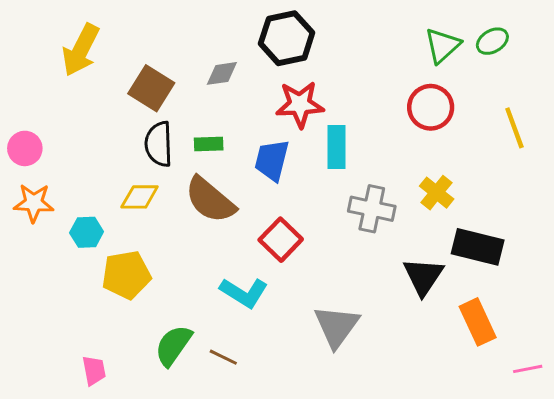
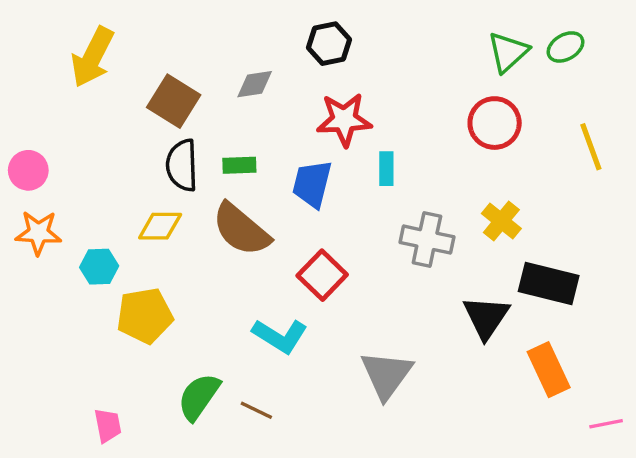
black hexagon: (287, 38) -> (329, 44), size x0.7
cyan rectangle: (337, 147) -> (386, 169), size x0.7

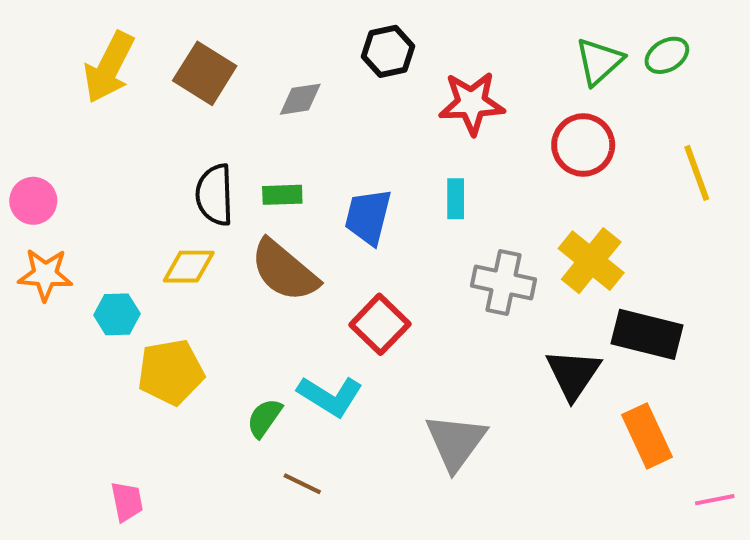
brown square: (174, 101) -> (205, 73), moved
red star: (344, 120) -> (472, 103), moved
yellow cross: (501, 221) -> (591, 261), size x1.4
green semicircle: (199, 397) -> (264, 418), moved, size x0.7

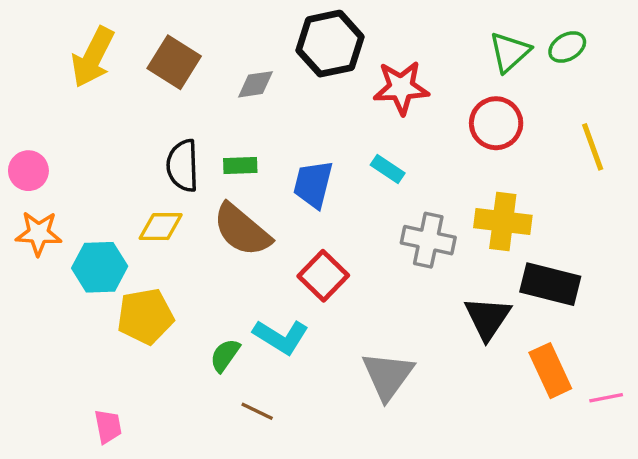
black hexagon: (388, 51) -> (330, 44), size x1.5
cyan rectangle: (456, 199) -> (388, 169), turned -56
yellow cross: (591, 261) -> (503, 221), turned -32
cyan hexagon: (117, 314) -> (100, 267), size x1.4
pink line: (715, 500) -> (606, 398), moved

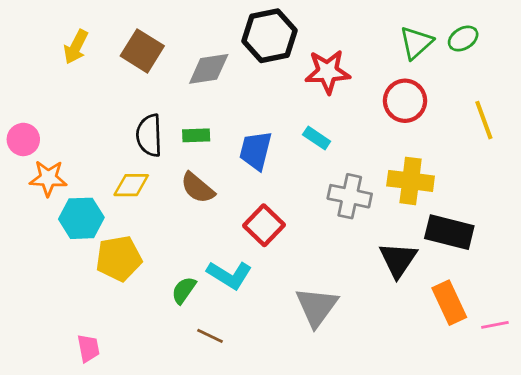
yellow arrow: (93, 57) -> (76, 47), size x0.7
gray diamond: (255, 84) -> (209, 69), size x1.4
brown semicircle: (242, 230) -> (198, 188), size x0.7
orange star: (39, 233) -> (48, 178), moved

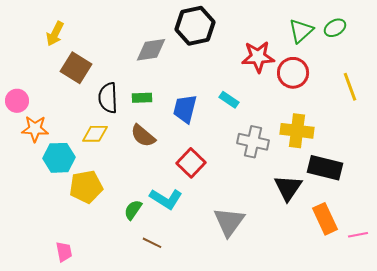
brown square: (142, 51) -> (76, 68), moved
red star: (328, 72) -> (258, 57), moved

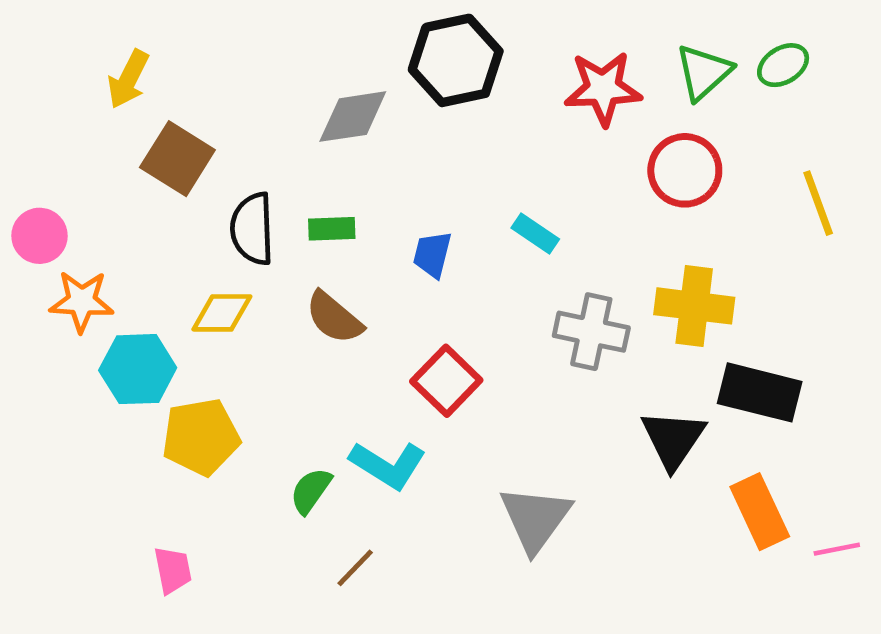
red star: (258, 57) -> (603, 88), moved
blue trapezoid: (185, 109) -> (432, 254), size x0.7
brown line: (152, 243) -> (355, 568), turned -72
pink trapezoid: (64, 252) -> (173, 570), moved

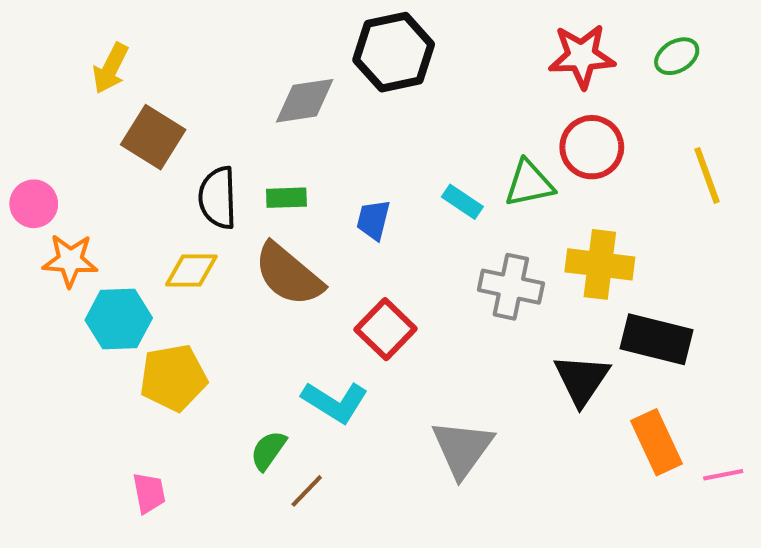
green triangle: (704, 72) -> (529, 184), moved, turned 30
red star: (603, 88) -> (582, 56), moved
brown semicircle: (334, 318) -> (288, 275), size x1.4
green semicircle: (311, 491) -> (268, 450), moved

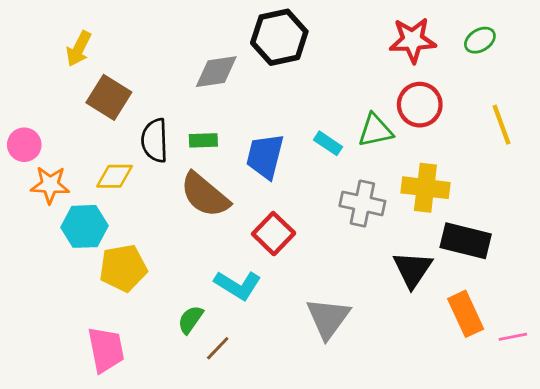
blue trapezoid: (373, 220) -> (265, 156), size x1.6
yellow diamond: (191, 271) -> (115, 176), moved
pink trapezoid: (149, 493) -> (106, 350), size x1.6

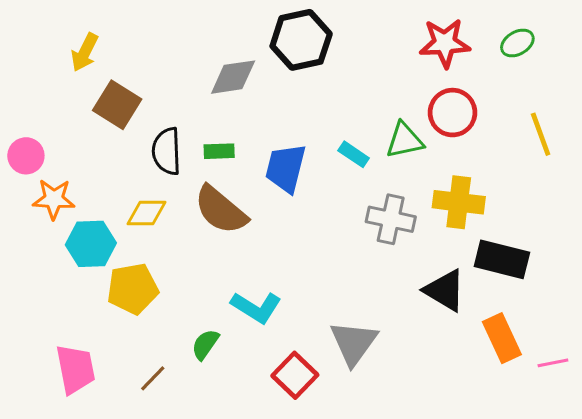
yellow diamond: (115, 176) -> (147, 213), moved
red square: (274, 234) -> (295, 375), moved
black triangle: (413, 269) -> (445, 290), turned -33
brown line: (218, 348) -> (153, 378), moved
pink trapezoid: (106, 350) -> (75, 369), moved

